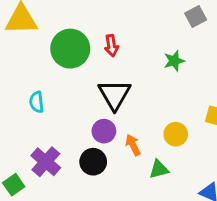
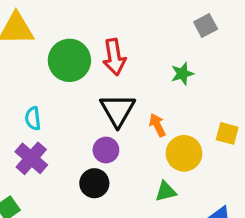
red arrow: (112, 46) -> (114, 57), size x1.5
yellow circle: (176, 134) -> (184, 153), size x1.4
orange arrow: (133, 145) -> (157, 125), moved
purple cross: (46, 162) -> (31, 158), moved

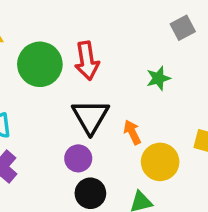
black circle: (94, 183) -> (90, 193), moved

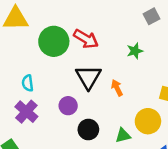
red arrow: (87, 61) -> (86, 39), turned -50
purple circle: (78, 158) -> (68, 106), moved
yellow circle: (160, 162) -> (148, 121), moved

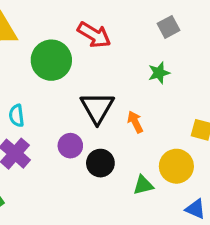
gray square: (152, 16) -> (168, 27), moved
red arrow: (86, 39) -> (94, 35), moved
black circle: (88, 130) -> (100, 163), moved

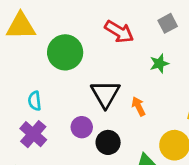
red arrow: (94, 35) -> (119, 32), moved

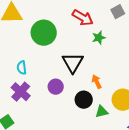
green star: (159, 63) -> (99, 38), moved
orange arrow: (139, 106) -> (97, 82), moved
black circle: (108, 142) -> (84, 100), moved

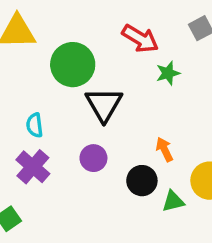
black triangle: (73, 63) -> (104, 104), moved

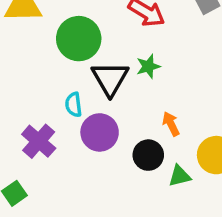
green star: (168, 73) -> (148, 66), moved
cyan semicircle: (35, 125) -> (73, 105), moved
purple circle: (93, 158) -> (100, 132), size x1.4

